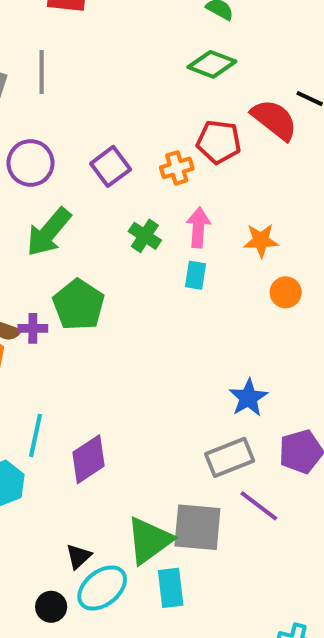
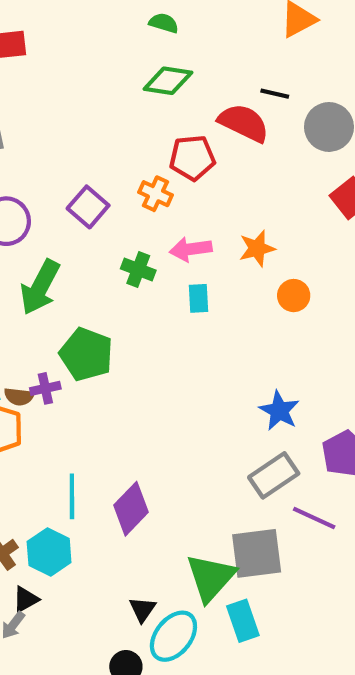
orange cross: (177, 168) -> (156, 194), turned -36
pink arrow: (198, 227) -> (191, 249), turned -90

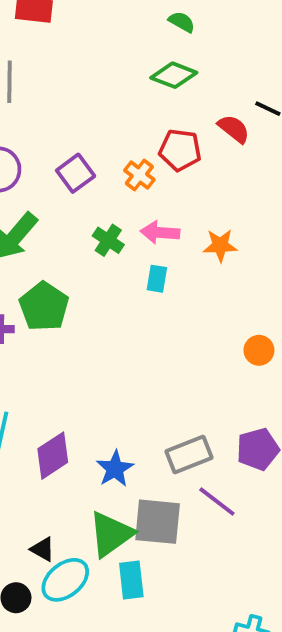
red semicircle: (244, 123) -> (234, 129), size x0.7
orange circle: (294, 296) -> (259, 350), moved
blue star: (279, 411) -> (115, 469), moved
black triangle: (142, 609) -> (43, 549), turned -48

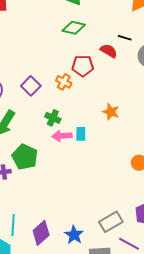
pink arrow: (160, 232) -> (62, 136), moved
orange star: (220, 245) -> (111, 112), turned 30

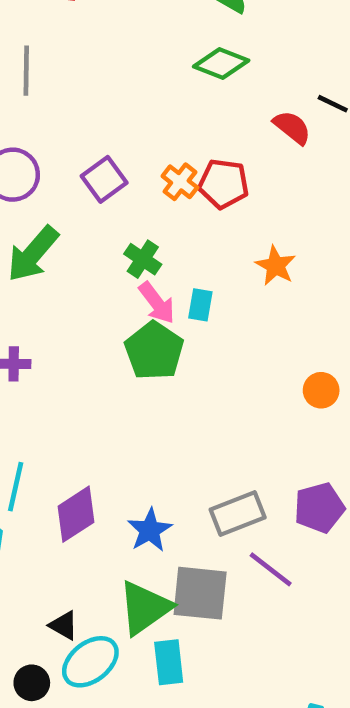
red pentagon: (83, 66) -> (223, 184), moved
pink arrow: (62, 136) -> (157, 303), turned -132
green pentagon: (25, 157) -> (154, 351), moved

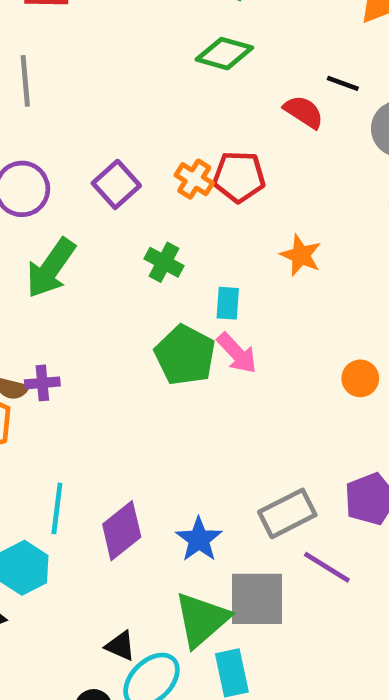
pink arrow: (157, 303) -> (237, 353), moved

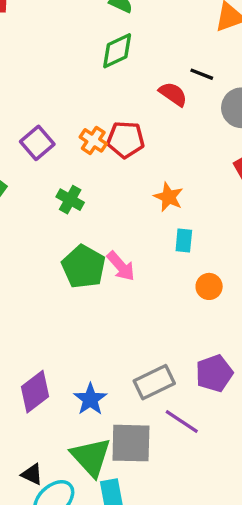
green diamond: (224, 54) -> (117, 51), turned -42
cyan rectangle: (228, 303) -> (184, 240), moved
green triangle: (202, 620) -> (91, 457), turned -33

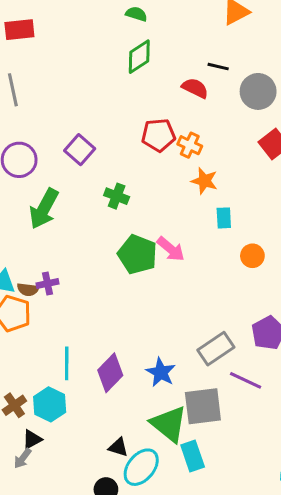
orange cross: (93, 140) -> (190, 145), moved

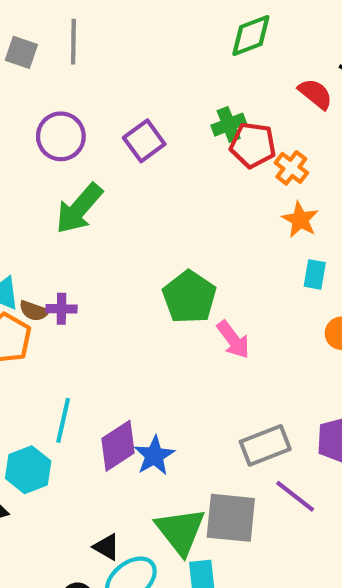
green cross: (117, 196) -> (229, 125), moved, turned 35
pink arrow: (171, 249) -> (233, 340), moved
blue star: (161, 372) -> (154, 456), moved

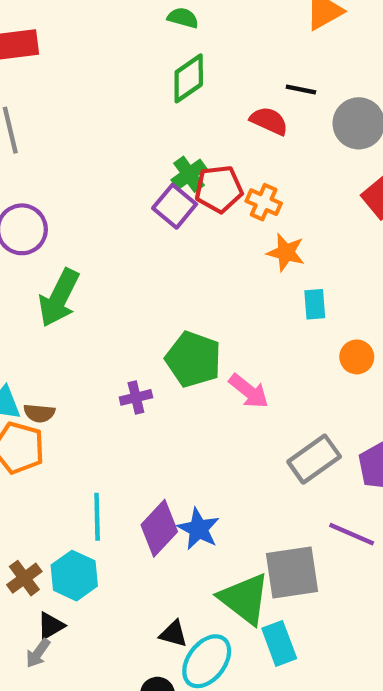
purple square: (144, 141) -> (175, 206), moved
purple cross: (61, 309) -> (136, 397), moved
gray rectangle: (265, 445) -> (314, 459), moved

